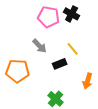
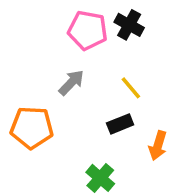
gray arrow: (40, 46) -> (71, 83), turned -91
black rectangle: (60, 64) -> (120, 124), moved

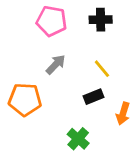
black cross: (129, 25) -> (101, 20), turned -30
pink pentagon: (88, 30) -> (52, 21), moved

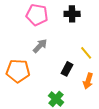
yellow line: (102, 69) -> (86, 53), moved
black rectangle: (94, 97) -> (67, 69), turned -40

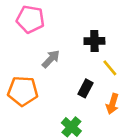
black cross: (72, 14) -> (94, 41), moved
pink pentagon: (37, 15) -> (30, 19), moved

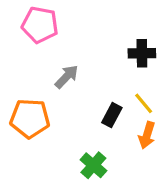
black cross: (94, 41) -> (142, 53), moved
yellow line: (110, 68) -> (144, 103), moved

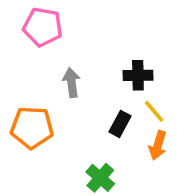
black cross: (142, 53) -> (138, 75), moved
gray arrow: (67, 77) -> (71, 83), turned -52

